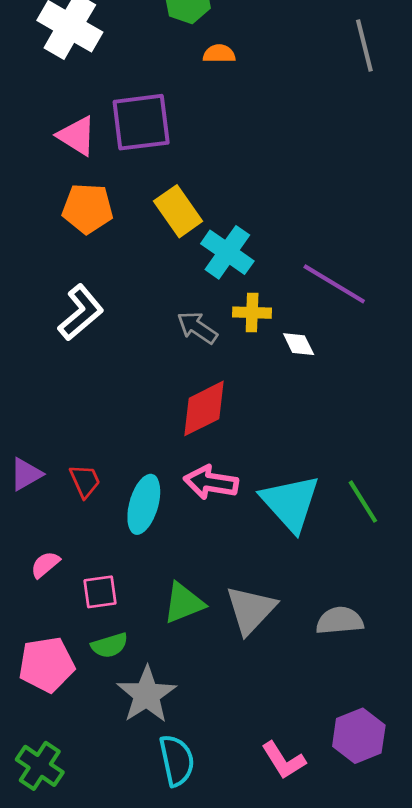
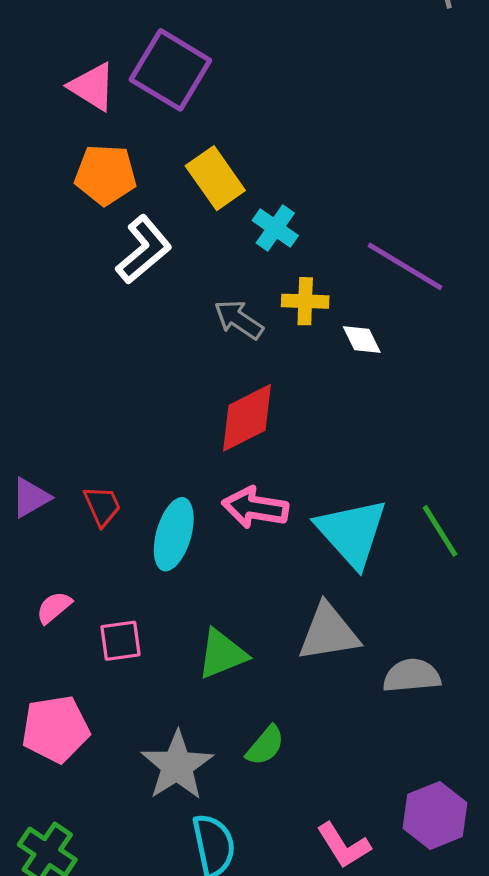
purple square: (141, 122) -> (170, 70), turned 38
cyan cross: (227, 252) -> (275, 228), size x0.7
white L-shape: (81, 313) -> (144, 250), moved
gray triangle: (251, 610) -> (329, 632), moved, turned 38
green semicircle: (110, 645) -> (265, 746), moved, turned -33

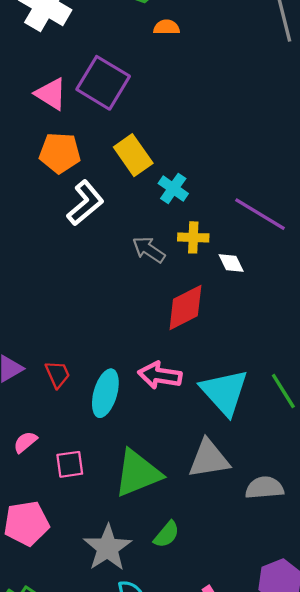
red diamond: (247, 418) -> (185, 308), moved
green triangle: (222, 654) -> (138, 473), size x1.4

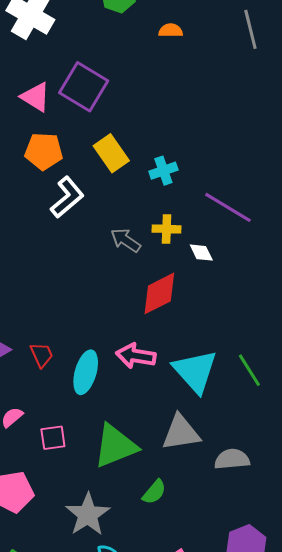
orange semicircle: (167, 27) -> (171, 30), moved
cyan cross: (173, 188) -> (163, 171), moved, turned 36
green semicircle: (167, 534) -> (154, 492), moved

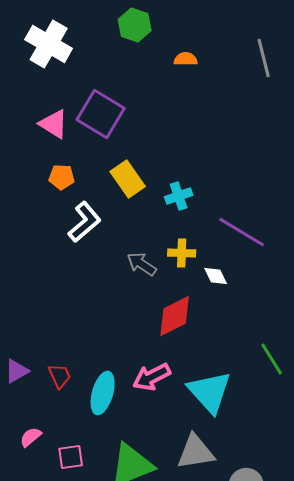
orange pentagon: (44, 151) -> (62, 177), size x0.7
pink arrow: (136, 356) -> (152, 377), turned -36
green line: (249, 370) -> (272, 359), moved

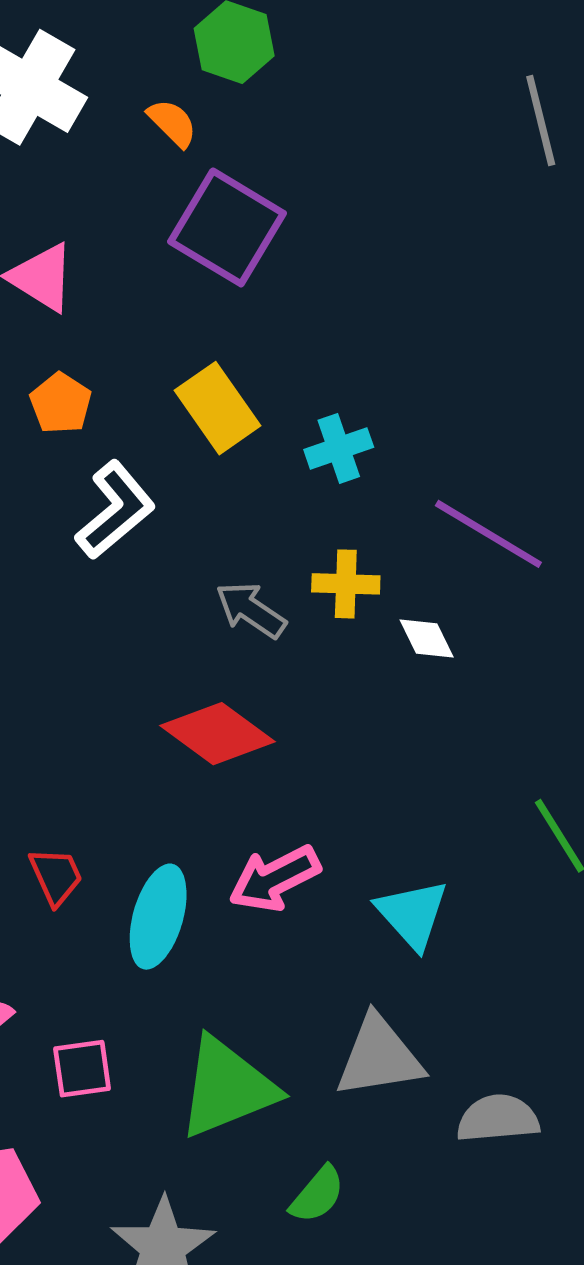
orange semicircle: (186, 59) -> (172, 123), moved, turned 45
purple square: (101, 114) -> (227, 227), moved
orange pentagon: (62, 177) -> (61, 403), turned 30
red diamond: (175, 316) -> (218, 734), moved, turned 63
cyan triangle: (210, 392) -> (412, 914), size x0.7

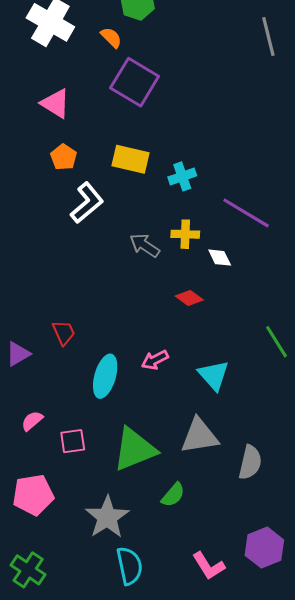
yellow rectangle: (218, 408) -> (130, 159), turned -42
red diamond: (218, 734) -> (189, 298), moved, size x0.6
red trapezoid: (56, 876) -> (64, 333), moved
pink arrow: (275, 879) -> (155, 360), size x0.7
gray semicircle: (498, 1119) -> (250, 462), turned 108

